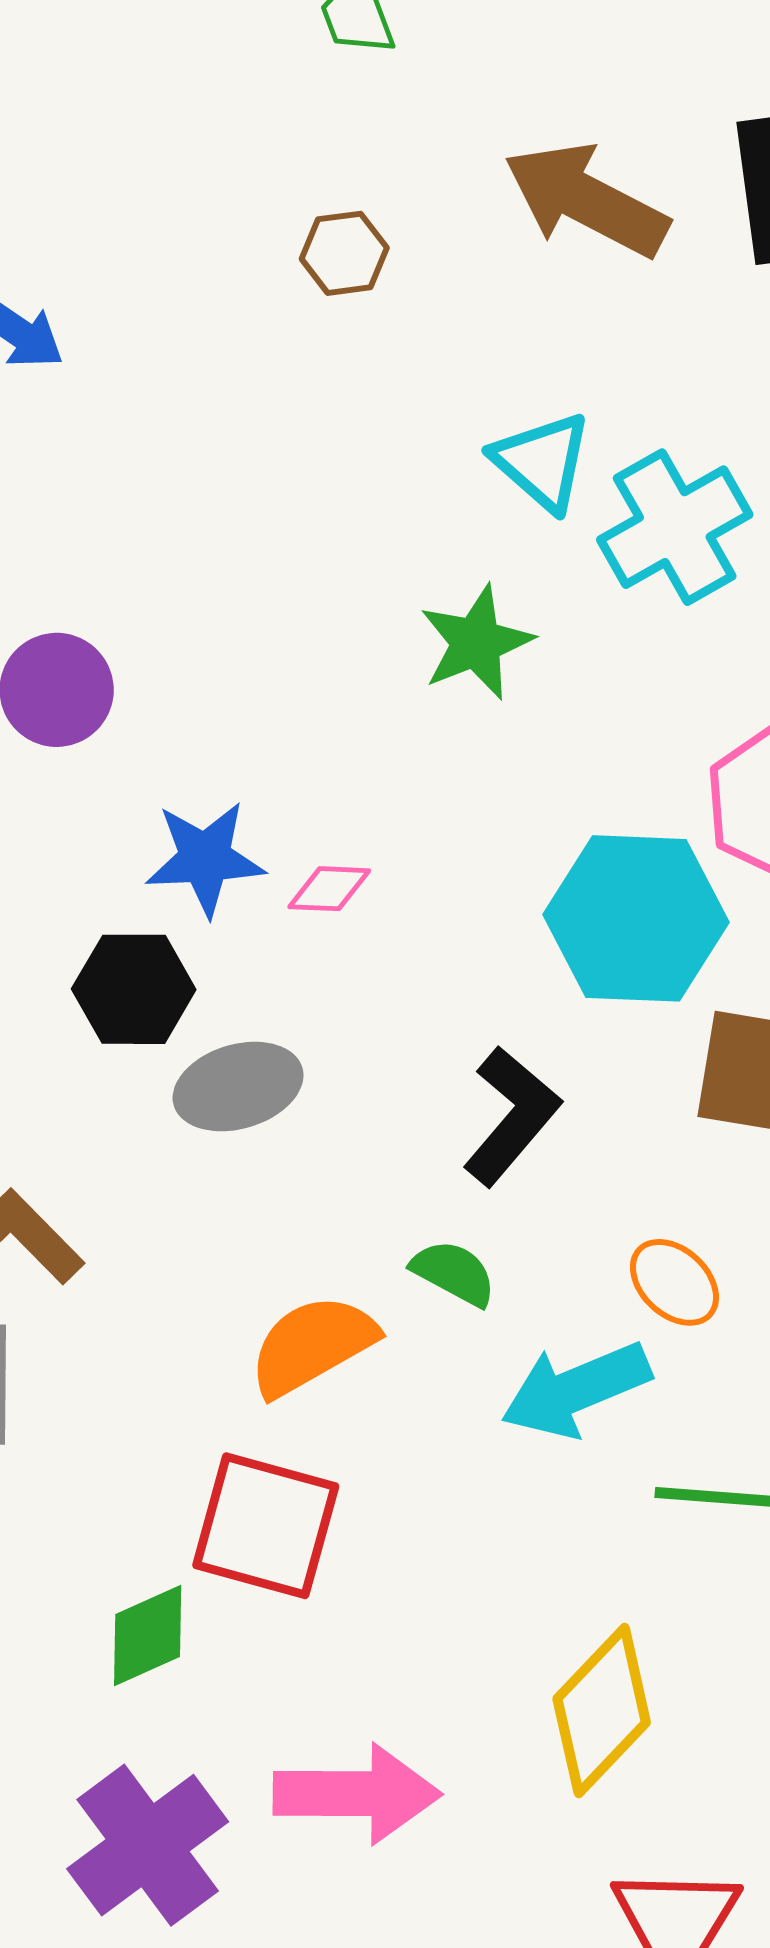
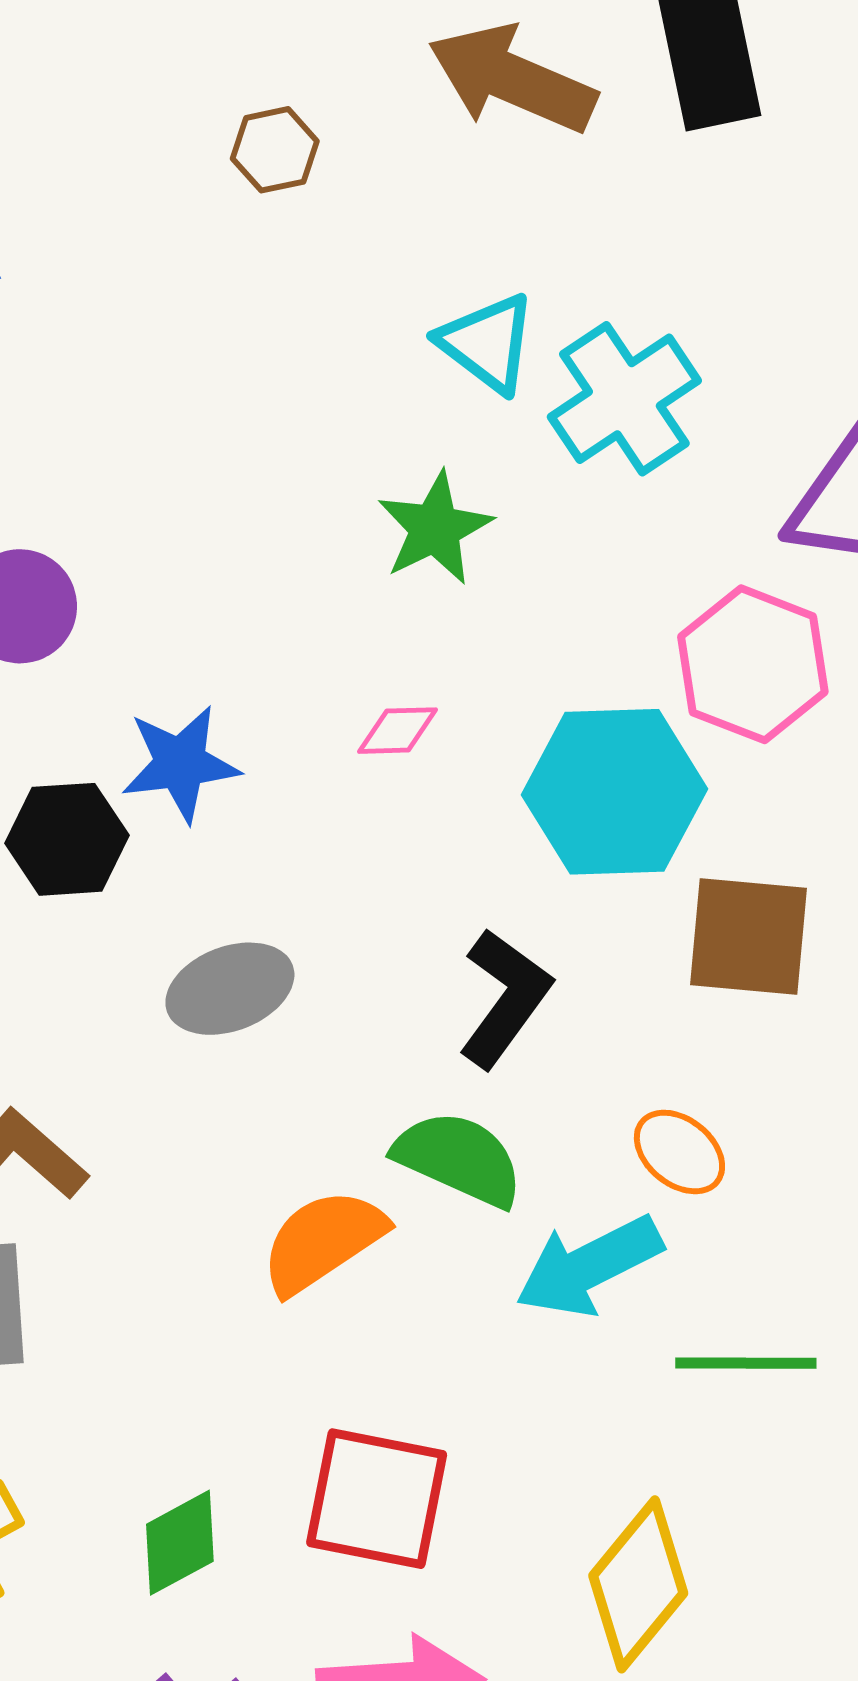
pink diamond: (329, 889) -> (398, 731), moved
black hexagon: (134, 989) -> (67, 839), moved
green semicircle: (454, 1273) -> (459, 1159), size x1.5
red square: (266, 1526) -> (377, 1499), moved

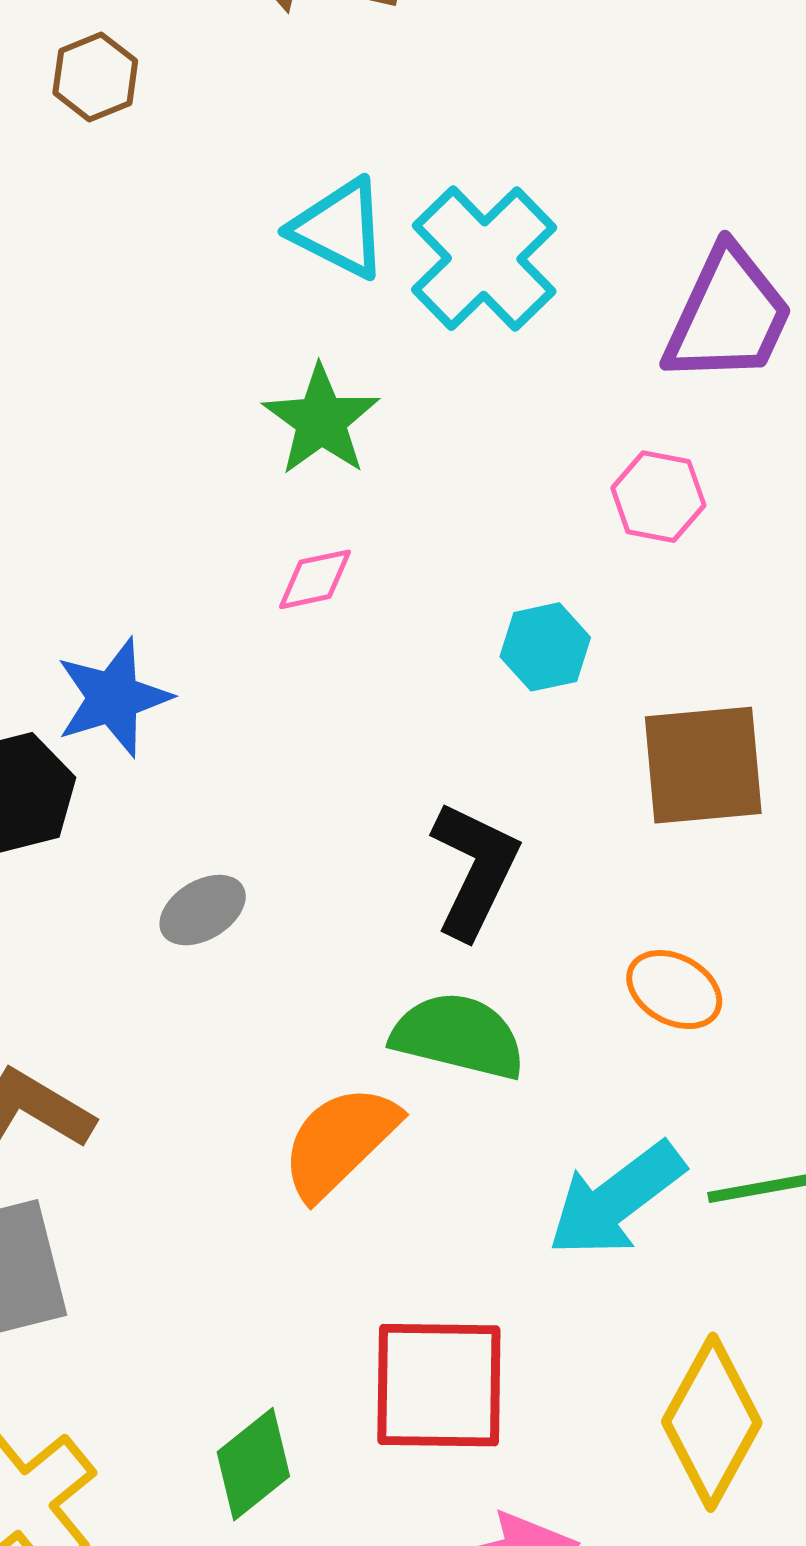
pink hexagon: (753, 664) -> (658, 497), size x0.6
pink diamond: (398, 731) -> (315, 579), moved
cyan hexagon: (614, 792) -> (545, 647), size x0.5
gray ellipse: (230, 989) -> (203, 910), size x0.7
cyan arrow: (589, 1266) -> (616, 1199), moved

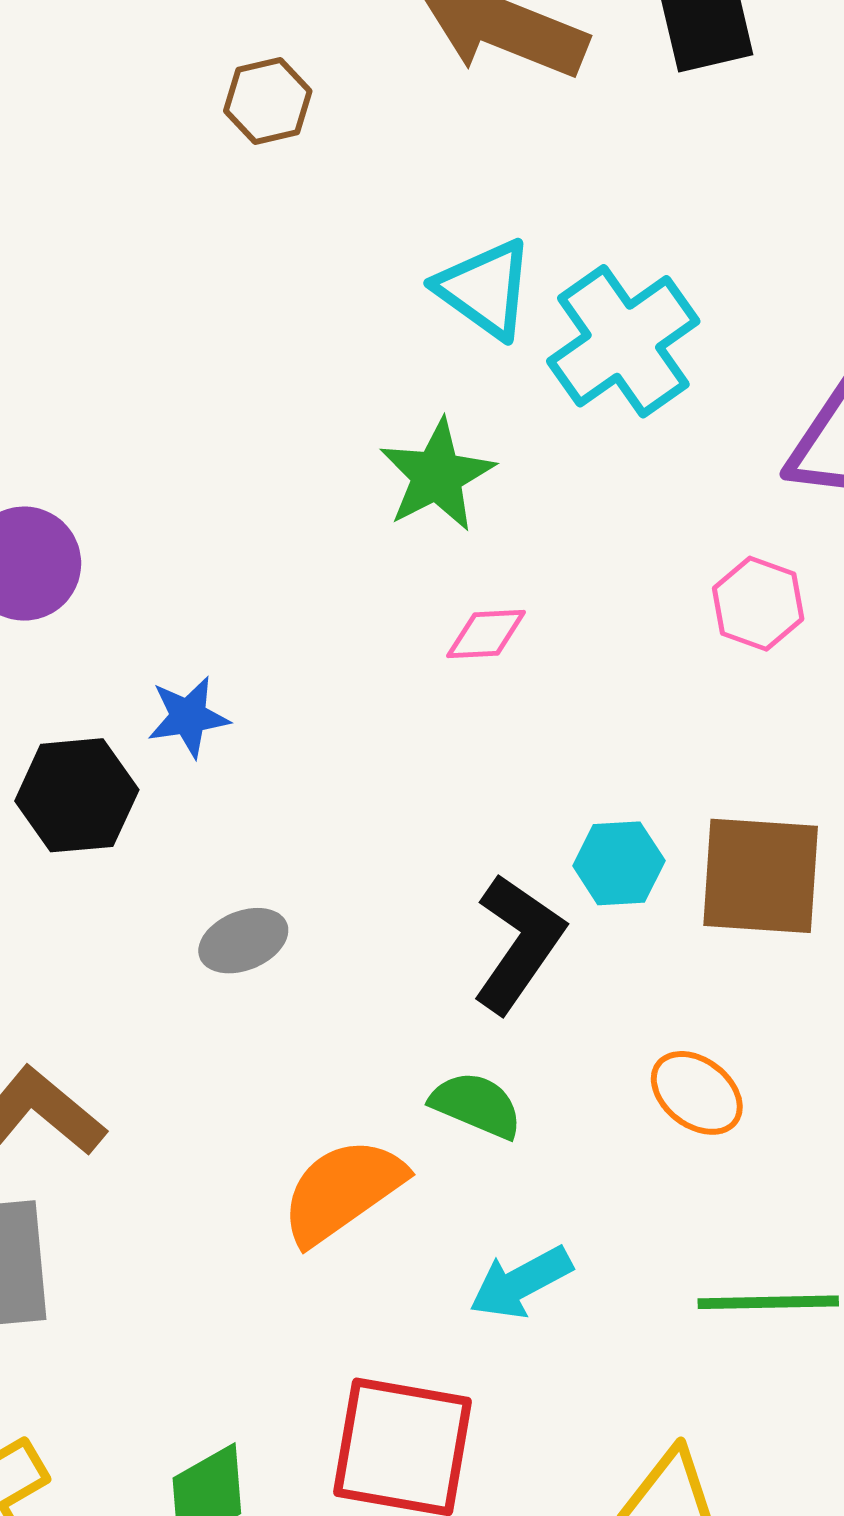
pink diamond: (315, 579) -> (486, 634), moved
cyan hexagon: (545, 647) -> (619, 863), moved
blue star: (113, 698) -> (188, 717), size x0.7
green semicircle: (458, 1036) -> (476, 1105), size x0.7
cyan arrow: (616, 1199) -> (521, 1282), moved, size x0.7

